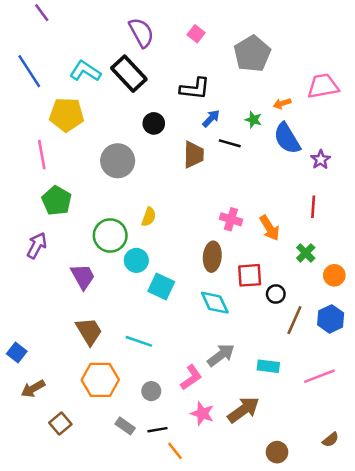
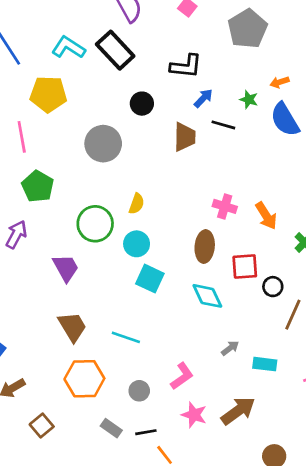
cyan circle: (136, 260) -> (137, 244), moved
gray arrow: (221, 355) -> (230, 348), moved, size x0.6

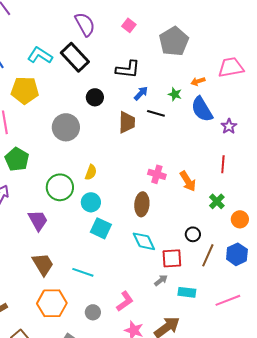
red square: (245, 267) -> (172, 258), moved

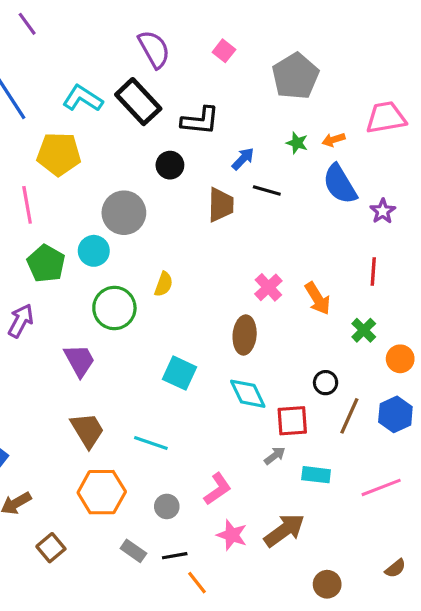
black L-shape: (128, 69) -> (200, 121), moved
green star: (175, 94) -> (297, 143), moved
pink cross: (157, 174) -> (268, 287), turned 30
cyan circle: (91, 202) -> (94, 251), moved

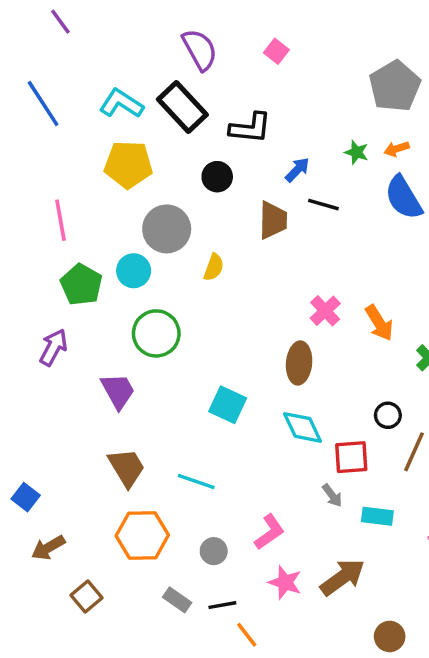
gray pentagon: (295, 76) -> (395, 86), moved
yellow pentagon: (59, 154) -> (128, 164), moved
yellow semicircle: (164, 284) -> (214, 267), moved
gray arrow: (275, 456) -> (332, 495), turned 90

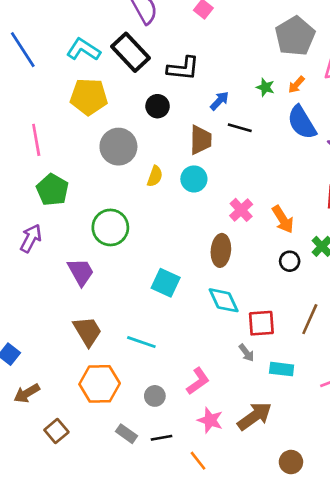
orange arrow: (397, 149) -> (296, 85), turned -30
cyan circle: (134, 271) -> (194, 179), moved
black circle: (388, 415) -> (290, 261), moved
orange line: (247, 635) -> (198, 461), moved

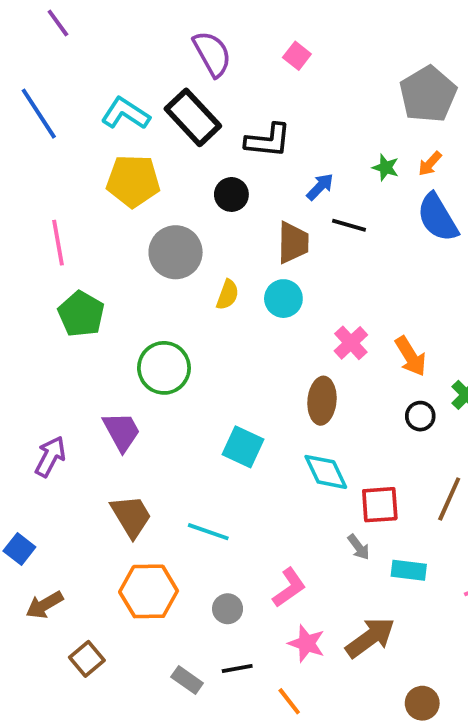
purple arrow: (31, 238) -> (50, 457), moved
gray rectangle: (127, 434) -> (187, 680), moved

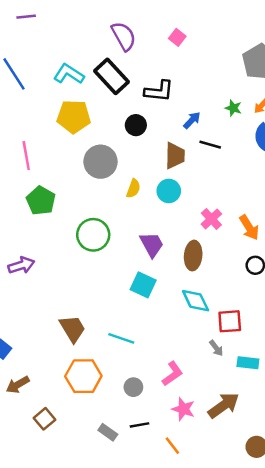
purple line: (58, 23) -> (26, 17), turned -60
purple trapezoid: (122, 431) -> (152, 245), moved
purple arrow: (50, 457) -> (21, 265), moved, turned 45

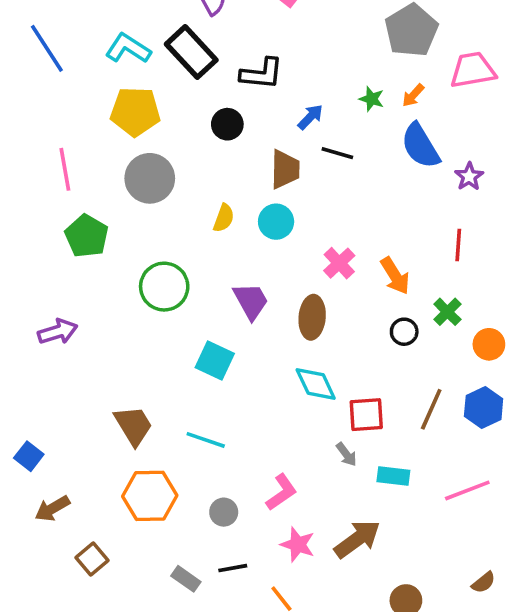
gray circle: (101, 162) -> (150, 178), moved
cyan square: (143, 285) -> (215, 361), moved

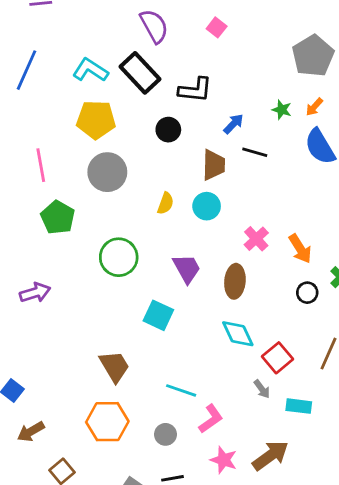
blue line: (47, 48) -> (27, 70), turned 57
red square: (366, 415) -> (277, 358), turned -36
brown trapezoid: (134, 425) -> (114, 366), moved
cyan line: (206, 440) -> (181, 390), moved

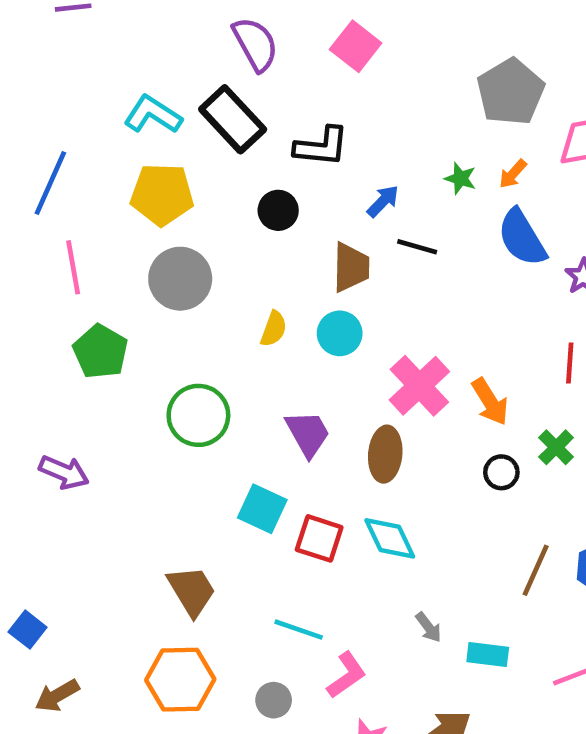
pink square: (217, 27) -> (356, 46), size x1.5
blue line: (27, 70) -> (50, 183), moved
pink cross: (256, 239) -> (419, 386), size x1.5
purple arrow: (35, 293) -> (64, 472), turned 40
red square: (277, 358) -> (319, 538), moved, turned -32

